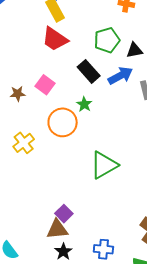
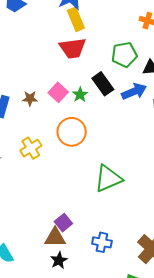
red trapezoid: (55, 39) -> (73, 48), turned -48
green star: (84, 104) -> (80, 95), moved
blue cross: (103, 249) -> (102, 242), moved

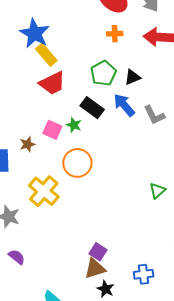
blue arrow: (134, 91) -> (124, 105), turned -90
yellow cross: (31, 148) -> (44, 191), size x1.4
green triangle: (108, 179) -> (157, 191), moved, size x0.6
blue cross: (102, 242) -> (144, 274), moved

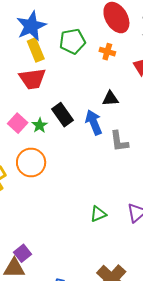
green pentagon: (103, 73) -> (72, 41), moved

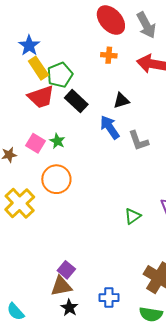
blue star: (31, 26) -> (29, 45), size x0.7
green pentagon: (72, 41) -> (60, 75), moved
black rectangle: (62, 115) -> (76, 101), moved

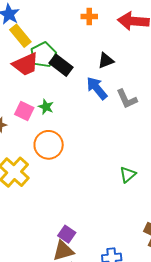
green pentagon: (60, 75) -> (43, 55), moved

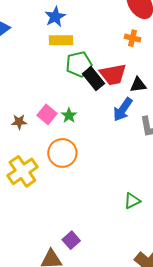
yellow rectangle: (20, 36) -> (61, 40), turned -65
red trapezoid: (26, 64) -> (113, 74), moved
blue arrow: (97, 88) -> (123, 109), turned -120
purple square: (67, 234) -> (71, 240), moved

